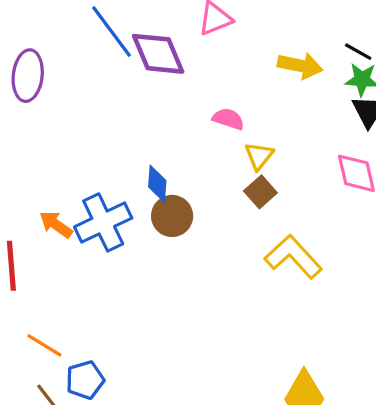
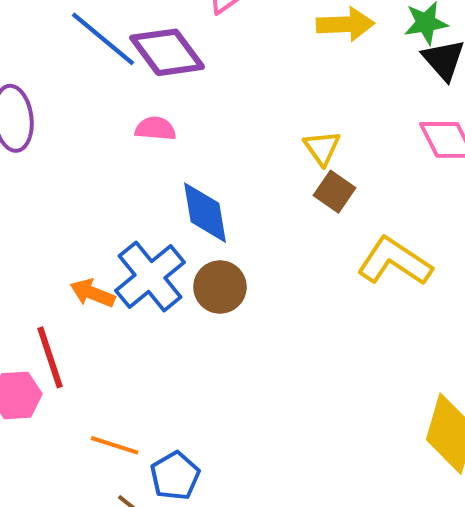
pink semicircle: (228, 119) -> (155, 129), moved
blue diamond: (157, 184) -> (205, 213), size x1.4
brown circle: (172, 216) -> (220, 287), moved

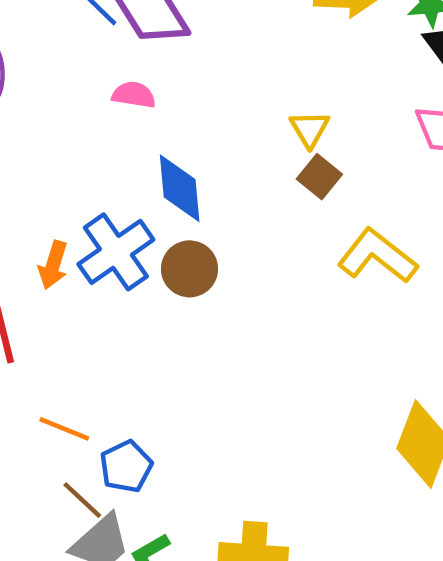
orange arrow: (92, 293) -> (53, 265), turned -99

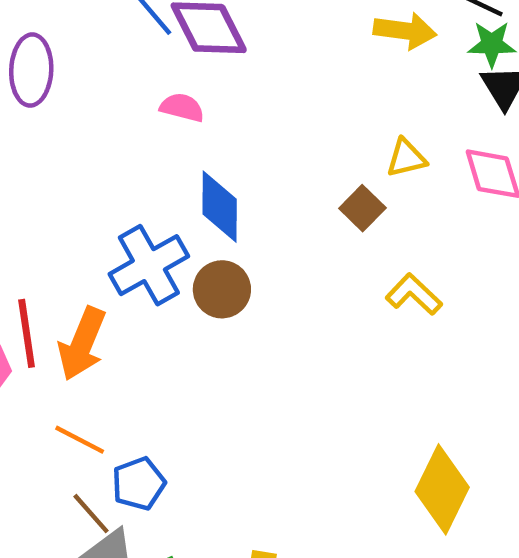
yellow triangle: (310, 129) -> (406, 158), moved, turned 42
yellow L-shape: (377, 256) -> (414, 294), size x0.7
orange arrow: (53, 265) -> (82, 344), moved, size x1.5

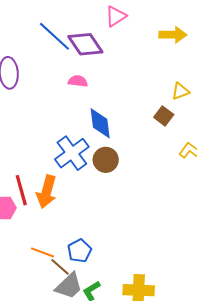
orange line: (80, 440) -> (42, 252), moved

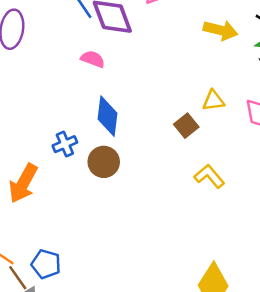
blue cross: (72, 153) -> (65, 144), size x0.6
blue pentagon: (79, 251) -> (46, 264), turned 30

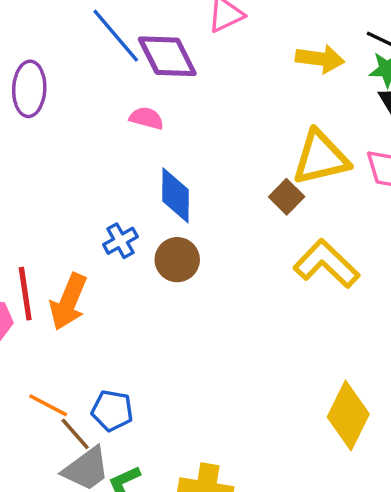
yellow triangle: (213, 101) -> (321, 158), size x1.8
yellow L-shape: (209, 176) -> (326, 264), size x1.5

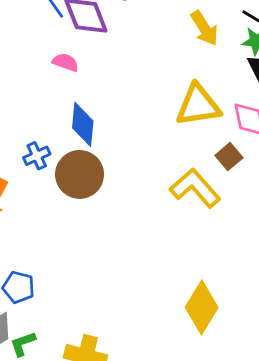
yellow arrow: (320, 59) -> (204, 28), turned 45
brown square: (287, 197) -> (229, 157), moved
brown circle: (177, 260) -> (80, 174), size x1.4

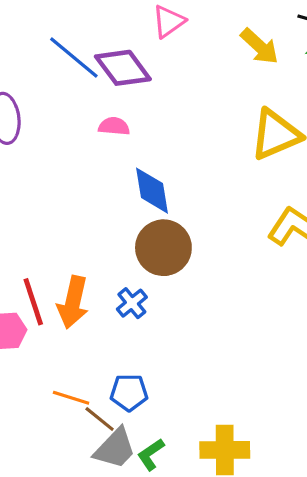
blue cross: (37, 156) -> (132, 303), moved

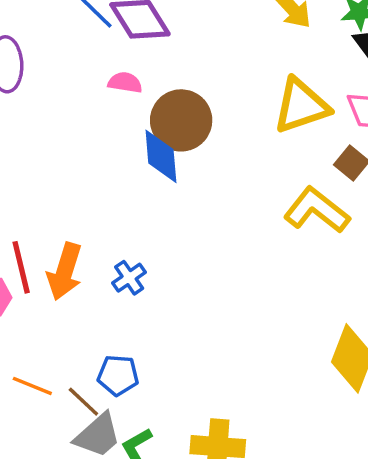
brown circle: (163, 248) -> (181, 120), moved
orange line: (71, 398) -> (32, 386), moved

